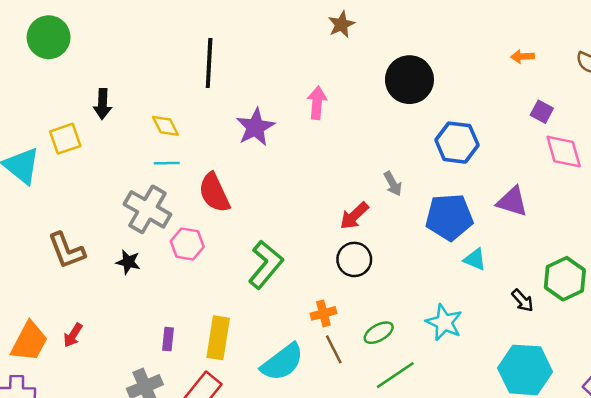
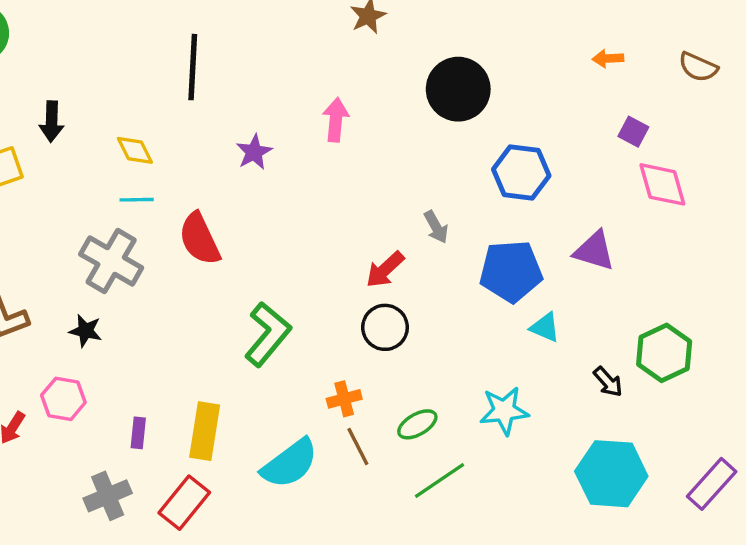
purple star: (255, 127) -> (254, 152), size x0.7
pink hexagon: (187, 244) -> (63, 399), moved
cyan star: (444, 322) -> (504, 411), turned -30

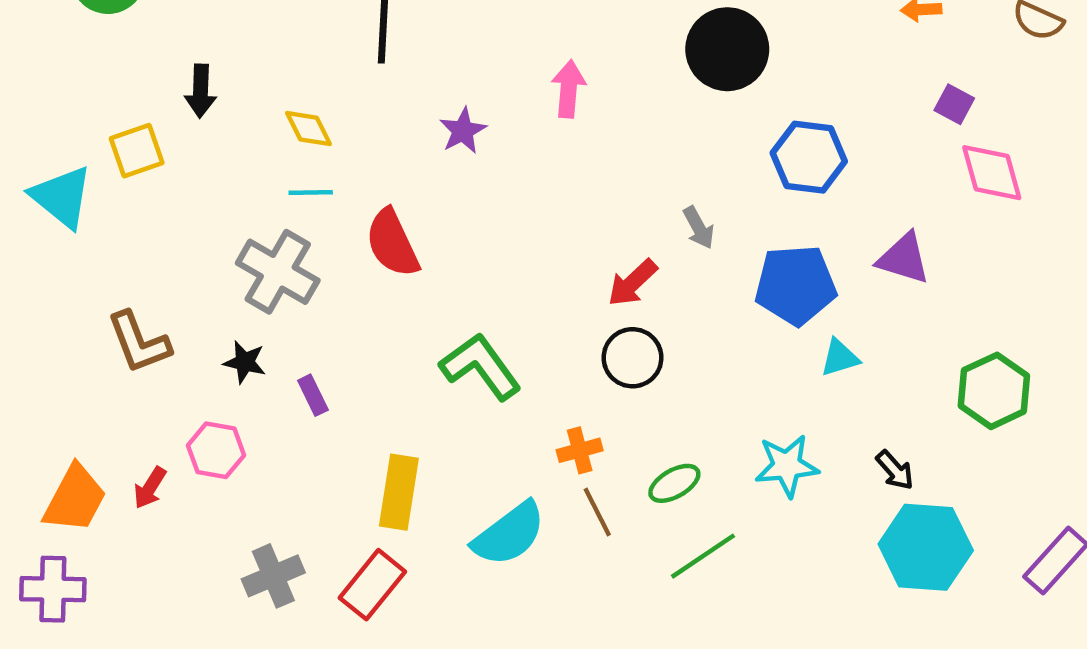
cyan triangle: (545, 327) -> (840, 358), turned -40
green L-shape: (268, 334) -> (480, 367), turned -76
black arrow: (608, 382) -> (895, 470), moved
purple rectangle: (138, 433) -> (313, 395), moved, turned -32

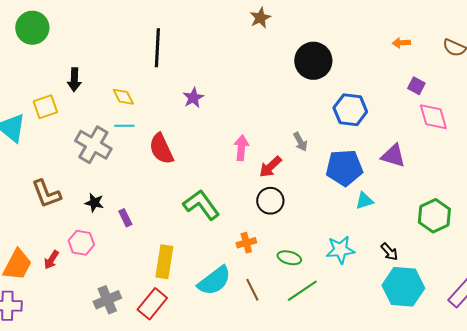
pink arrow: (569, 89) -> (241, 148), moved
gray cross: (278, 272) -> (93, 145), moved
green ellipse: (674, 483) -> (289, 258), turned 45
brown line: (597, 512) -> (252, 290), moved

